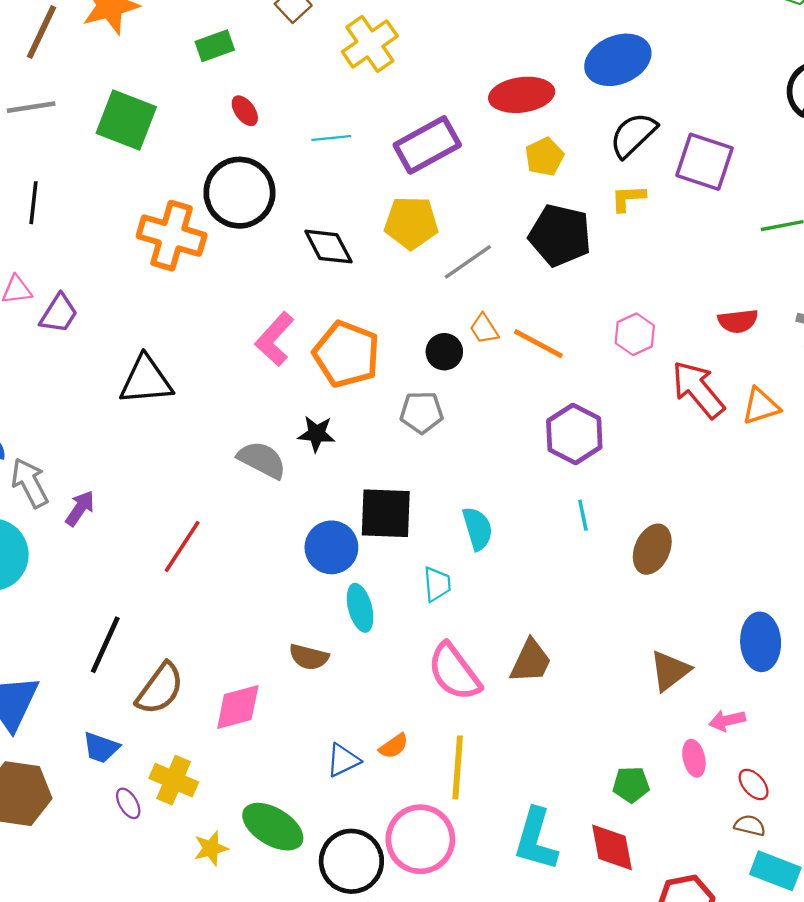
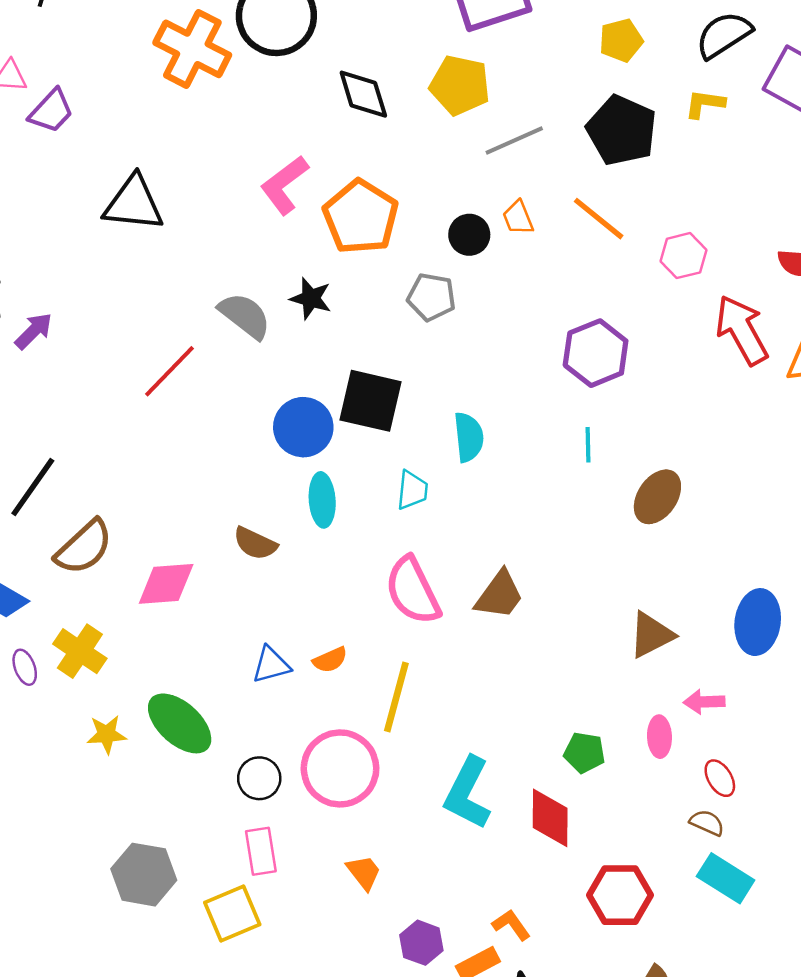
orange line: (538, 344) -> (599, 219), moved
red line: (182, 546) -> (170, 371), moved
black circle: (351, 861) -> (259, 778), size x0.6

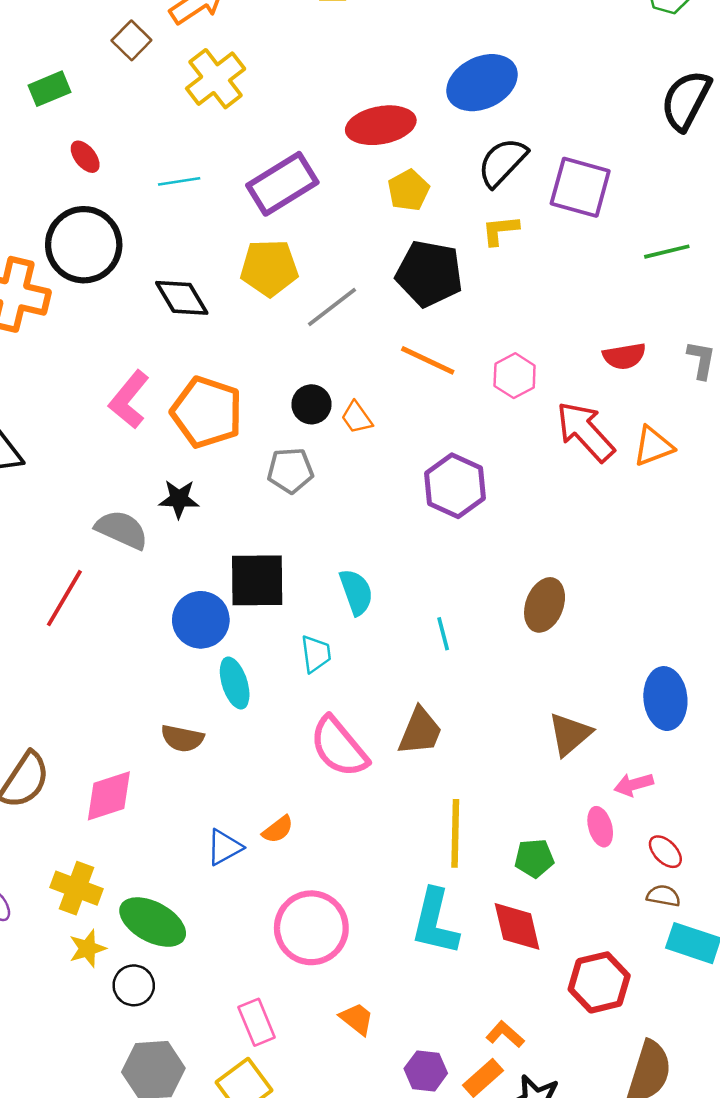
orange trapezoid: (518, 218) -> (357, 418), moved
cyan line: (588, 445) -> (443, 634), moved
yellow cross: (80, 651) -> (76, 888), moved
yellow line: (396, 697) -> (455, 833), moved
black circle: (259, 778) -> (134, 985), moved

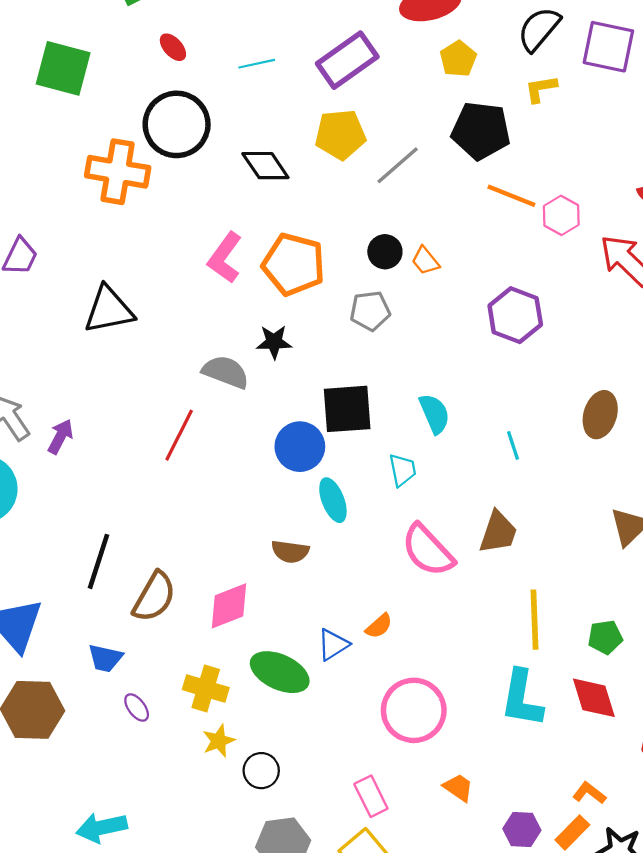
orange line: (428, 360) -> (511, 196), moved
green ellipse: (153, 922) -> (280, 672), moved

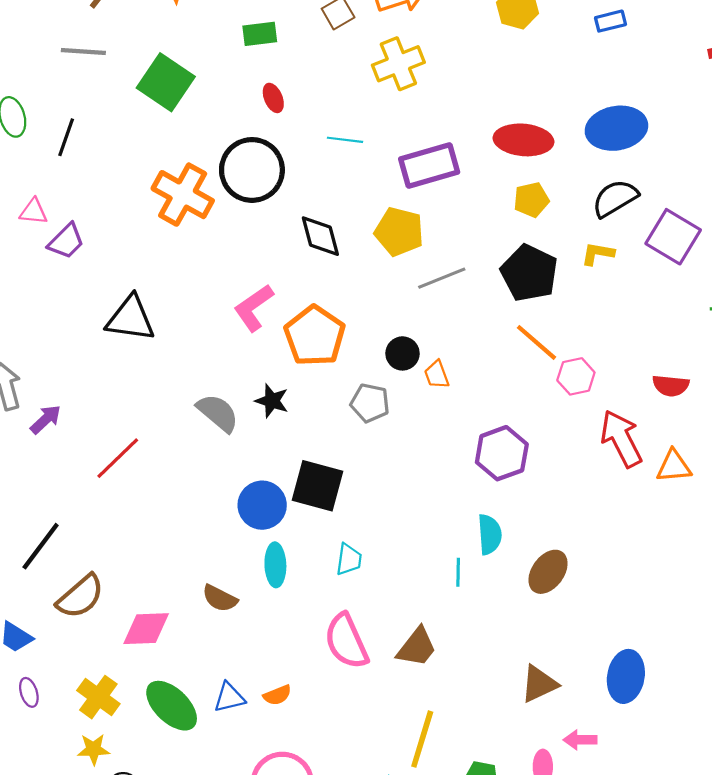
cyan semicircle: (435, 414) -> (490, 534), moved
red line: (179, 435) -> (118, 458), moved

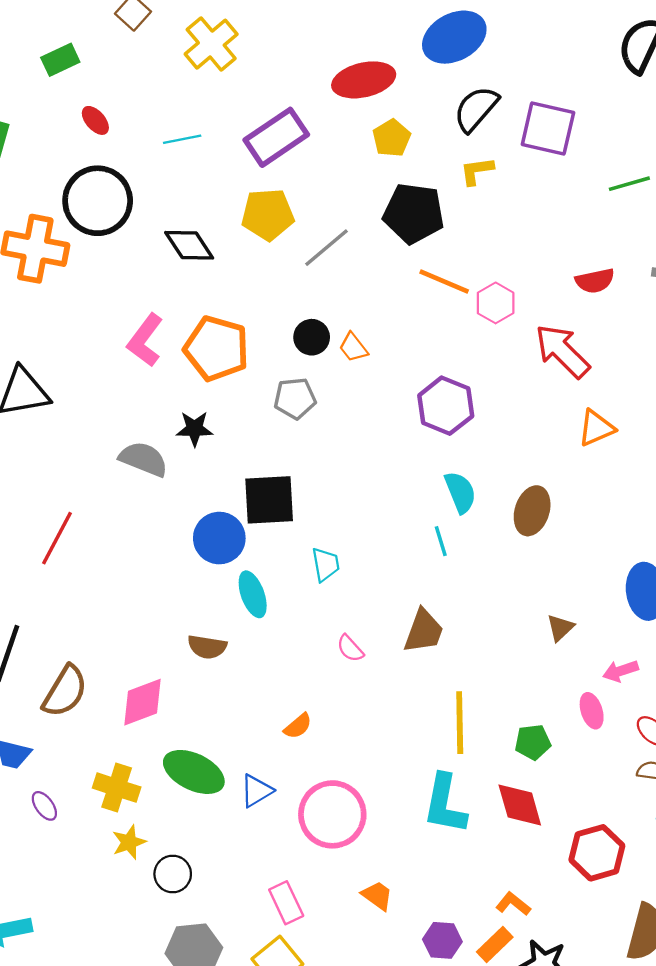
orange triangle: (674, 466) -> (596, 428), moved
pink semicircle: (346, 641) -> (350, 648), size x0.5
brown triangle: (539, 684) -> (560, 628), size x0.7
blue triangle: (229, 697) -> (256, 791), moved

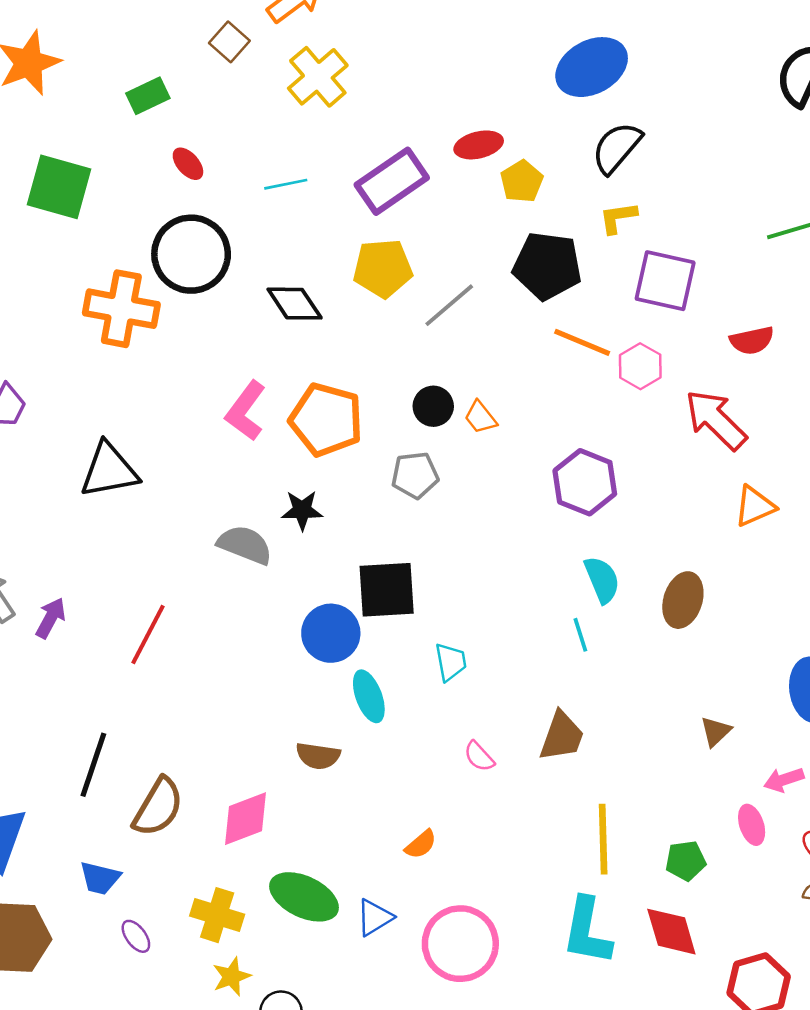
red ellipse: (364, 80) -> (479, 145), moved, size x0.7
purple square: (548, 129) -> (665, 281), moved

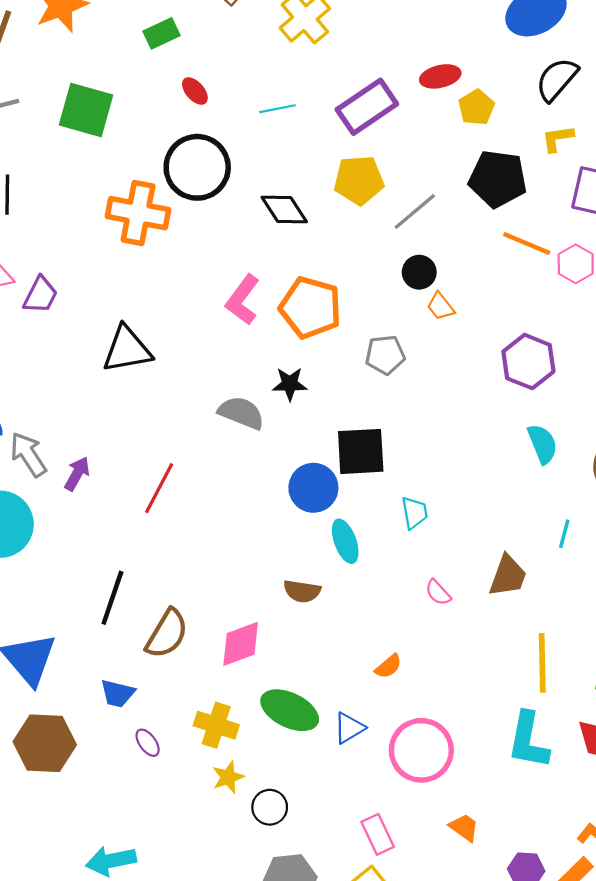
black circle: (433, 406) -> (419, 272), moved
cyan line: (580, 635) -> (564, 534), moved, turned 32

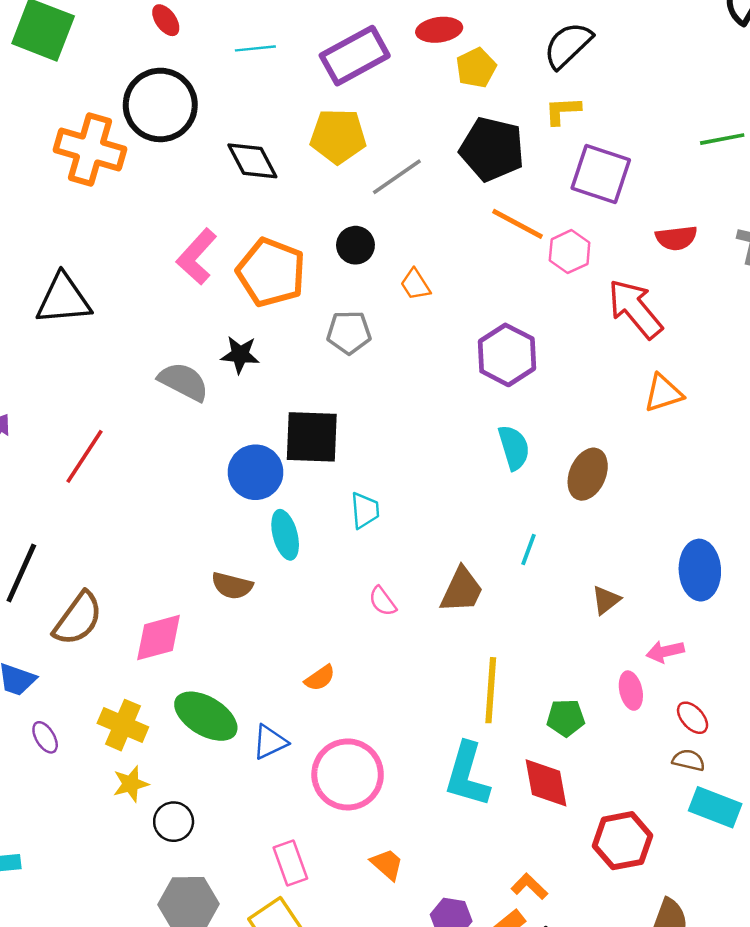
black circle: (419, 272) -> (355, 245), moved

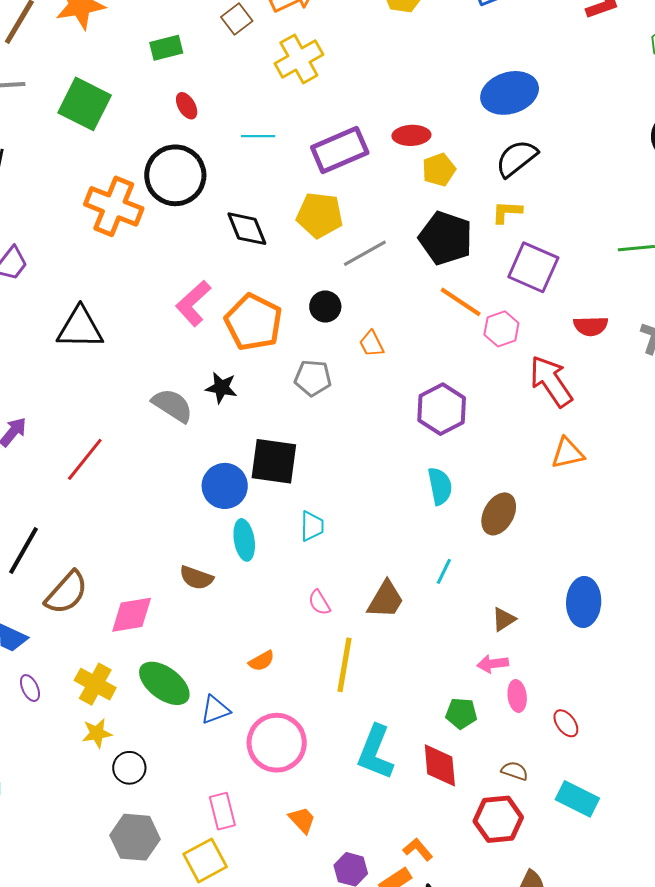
pink arrow: (665, 651) -> (493, 664), moved
yellow line: (491, 690) -> (344, 665), moved
brown semicircle: (689, 760) -> (515, 771), moved

